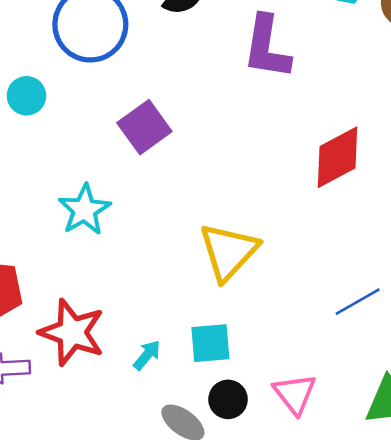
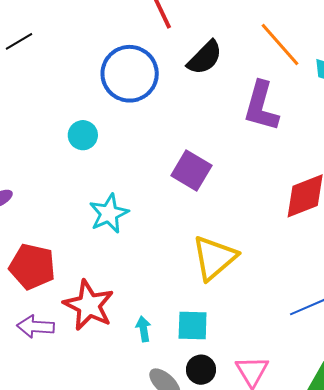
cyan circle: (26, 96) -> (83, 135), moved
purple square: (144, 127) -> (191, 170), moved, turned -30
cyan arrow: (147, 355) -> (143, 329), turned -55

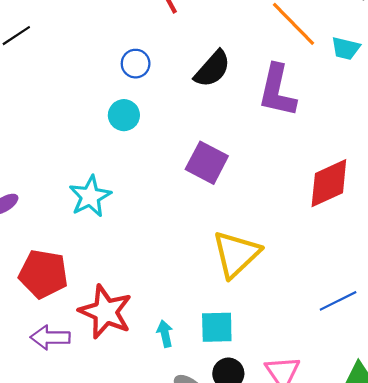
black semicircle: (205, 58) -> (212, 69), moved
blue circle: (130, 74) -> (136, 64), size x0.5
cyan circle: (83, 135) -> (124, 115), moved
cyan star: (109, 213) -> (90, 196), moved

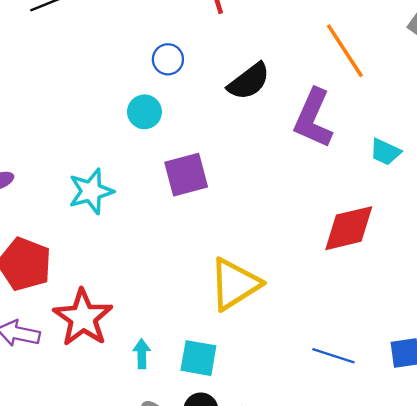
cyan trapezoid: (346, 48) -> (385, 152), moved
purple square: (207, 163) -> (186, 175), moved, turned 36
blue line: (338, 301) -> (333, 356), turned 33

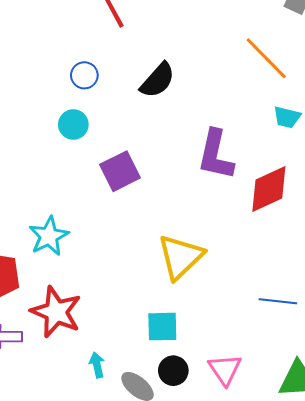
orange line: (345, 51) -> (266, 58), moved
purple L-shape: (313, 118) -> (216, 155), moved
cyan star: (91, 191) -> (49, 236), moved
cyan arrow: (142, 354) -> (97, 365), moved

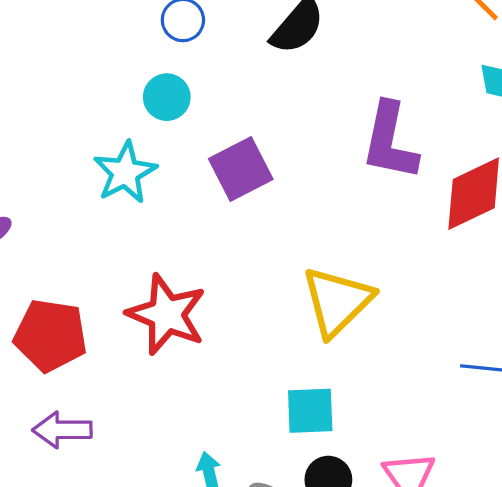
cyan star: (49, 236) -> (125, 172), moved
red star: (56, 312) -> (167, 314), moved

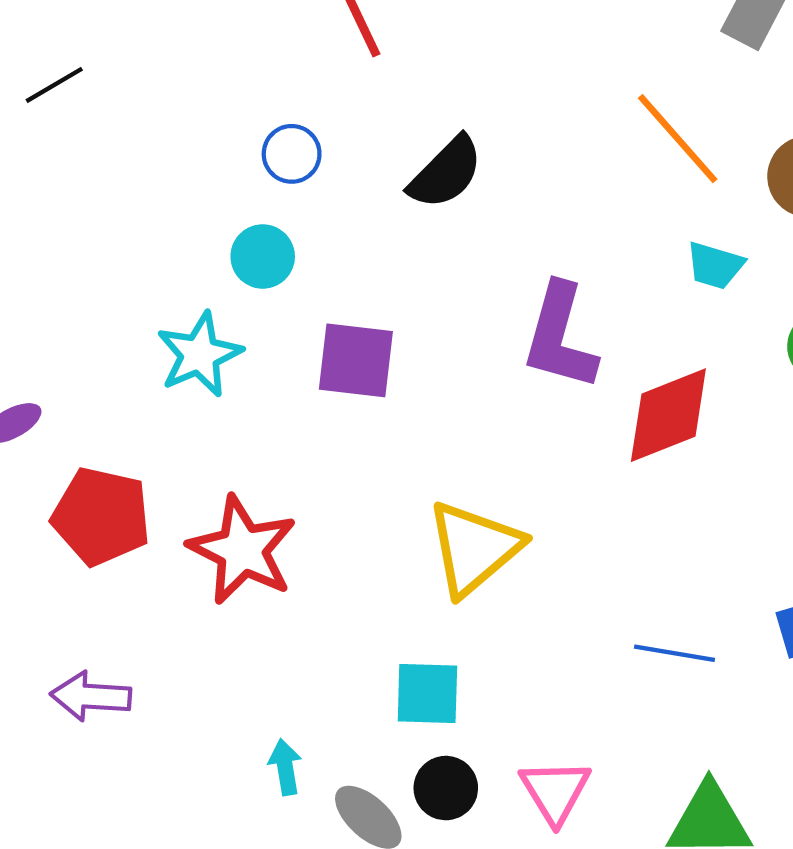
purple square: (241, 169) -> (356, 360), turned 30
red pentagon: (50, 335) -> (101, 516), moved

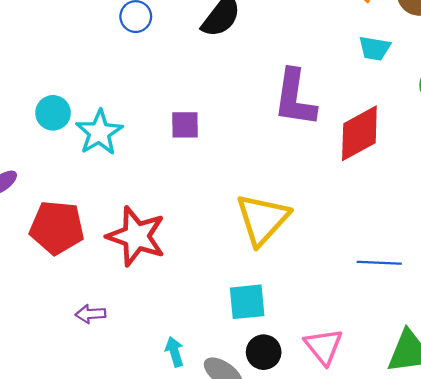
cyan circle: (263, 256) -> (53, 113), moved
purple square: (356, 360) -> (185, 125), size x0.7
purple arrow: (91, 696) -> (91, 314), moved, size x0.7

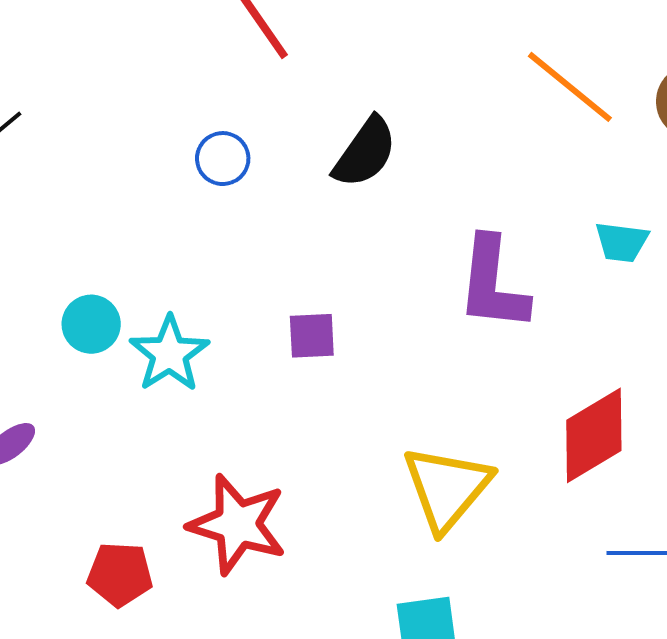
cyan trapezoid: (375, 48) -> (622, 242), moved
red diamond: (359, 133) -> (594, 435), moved
red pentagon: (57, 228) -> (120, 574), moved, size x0.7

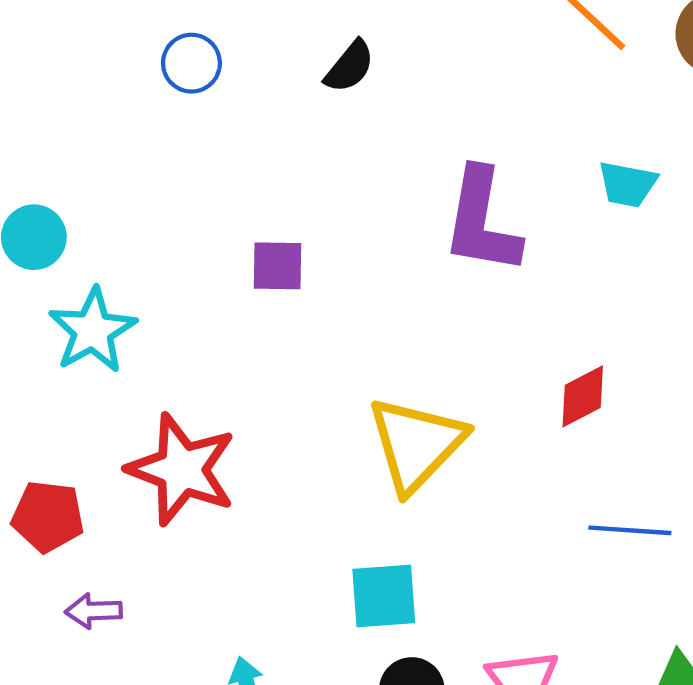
black semicircle: (365, 152) -> (350, 67), size x0.7
cyan star: (169, 354) -> (93, 331), moved
red diamond: (594, 435) -> (583, 396), size x0.6

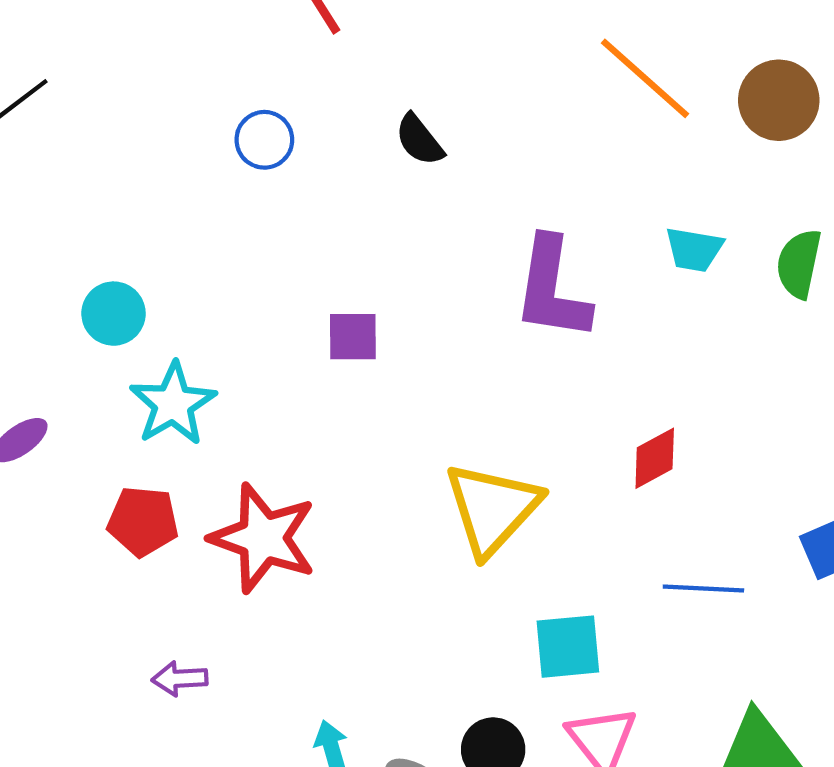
black semicircle: (350, 67) -> (419, 140), turned 104
red pentagon: (48, 516) -> (143, 521), moved
cyan square: (384, 596) -> (568, 647), moved

